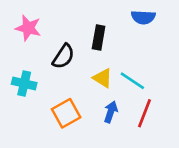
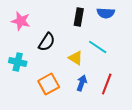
black rectangle: (99, 37) -> (79, 17), moved
cyan line: (132, 81) -> (98, 47), moved

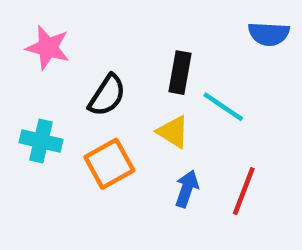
blue semicircle: (106, 13) -> (269, 34), moved
black rectangle: (79, 17) -> (180, 73), moved
orange square: (49, 84) -> (109, 164), moved

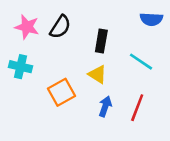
black semicircle: (107, 95) -> (60, 27), moved
cyan line: (223, 107) -> (141, 62), moved
cyan cross: (41, 141) -> (21, 67), moved

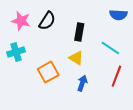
cyan cross: (21, 67) -> (16, 52), turned -30
red line: (137, 108) -> (116, 76), moved

